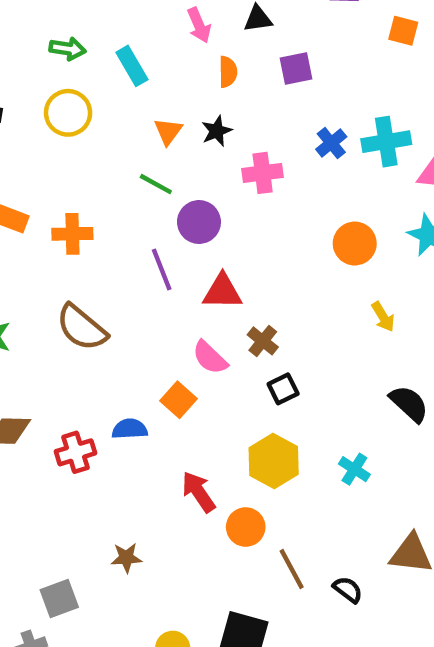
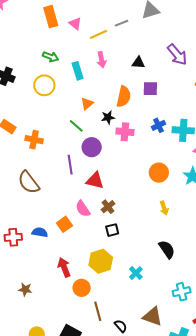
pink arrow: (199, 25) -> (102, 60), moved
orange semicircle: (228, 72) -> (124, 97), moved, size x1.5
black star: (217, 131) -> (108, 117), moved

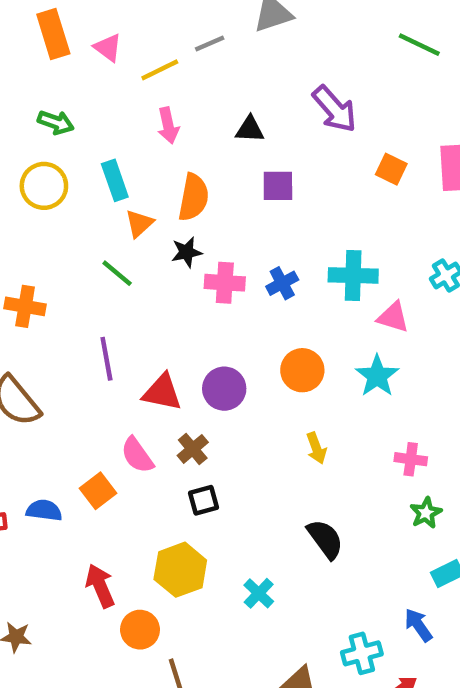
cyan rectangle: (78, 71) -> (115, 180), moved
orange semicircle: (124, 97) -> (194, 197), moved
blue cross: (159, 125) -> (282, 283), moved
purple circle: (92, 147) -> (224, 389), moved
cyan cross: (182, 292) -> (362, 653), moved

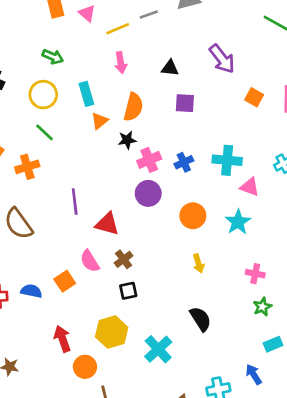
green line: (117, 273) -> (45, 132), moved
pink cross: (225, 283) -> (149, 160), turned -30
orange cross: (25, 306) -> (27, 167), turned -30
purple circle: (224, 389) -> (148, 193), moved
cyan cross: (259, 593) -> (158, 349), size x1.5

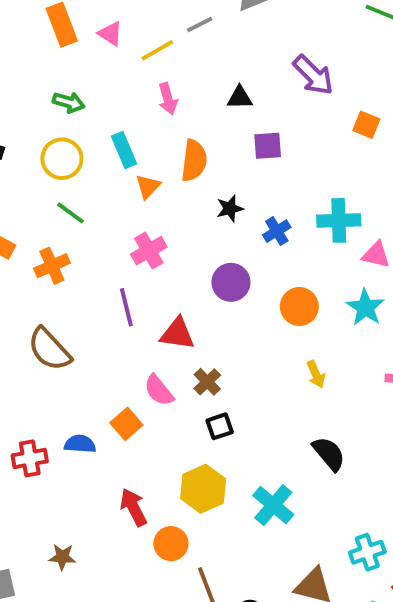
black star: (127, 140) -> (230, 209), moved
pink cross: (149, 160) -> (149, 251), moved

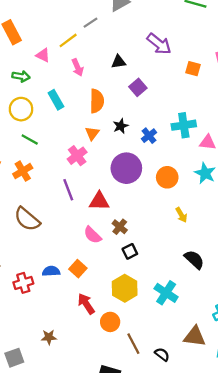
pink triangle: (110, 34) -> (43, 55), moved
purple square: (268, 146) -> (138, 87), turned -30
orange triangle: (148, 186) -> (92, 133), moved
purple circle: (231, 282) -> (126, 168), size x1.4
orange square: (126, 424) -> (78, 269), moved

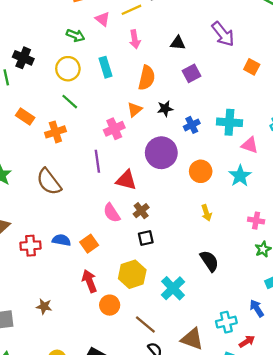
brown line: (133, 344) -> (145, 324), moved, turned -35

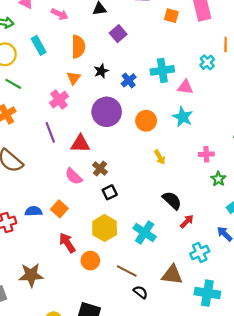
pink arrow: (135, 39) -> (60, 14), turned -42
brown star: (44, 306) -> (31, 275), size x1.6
red arrow: (247, 341) -> (187, 221), moved

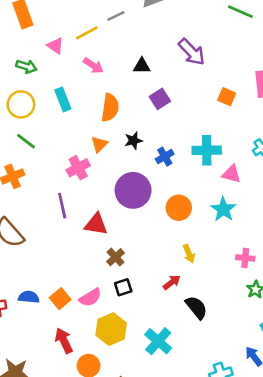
orange square: (171, 16) -> (227, 97), moved
pink semicircle: (74, 176) -> (90, 298), moved, turned -84
red arrow: (187, 221) -> (172, 282), moved

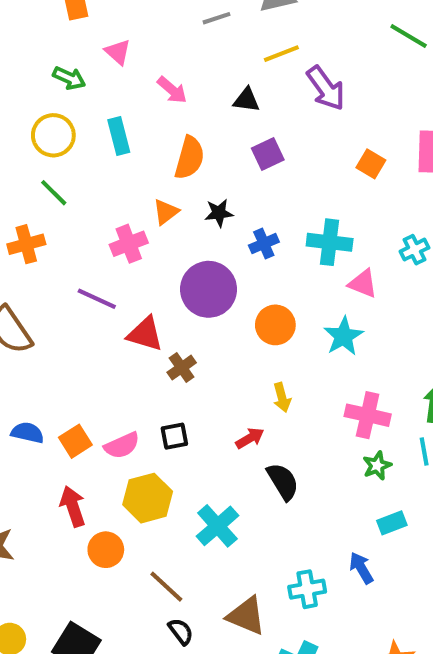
yellow line: (87, 33) -> (281, 54), moved
purple line: (62, 206) -> (97, 299), turned -60
brown cross: (116, 257) -> (182, 368), moved
pink cross: (245, 258) -> (368, 415), size x1.5

